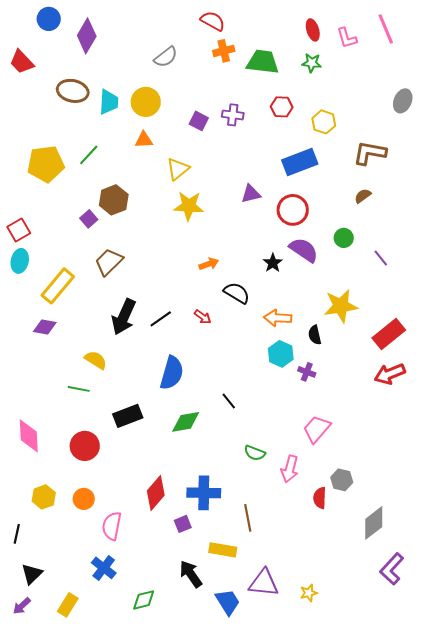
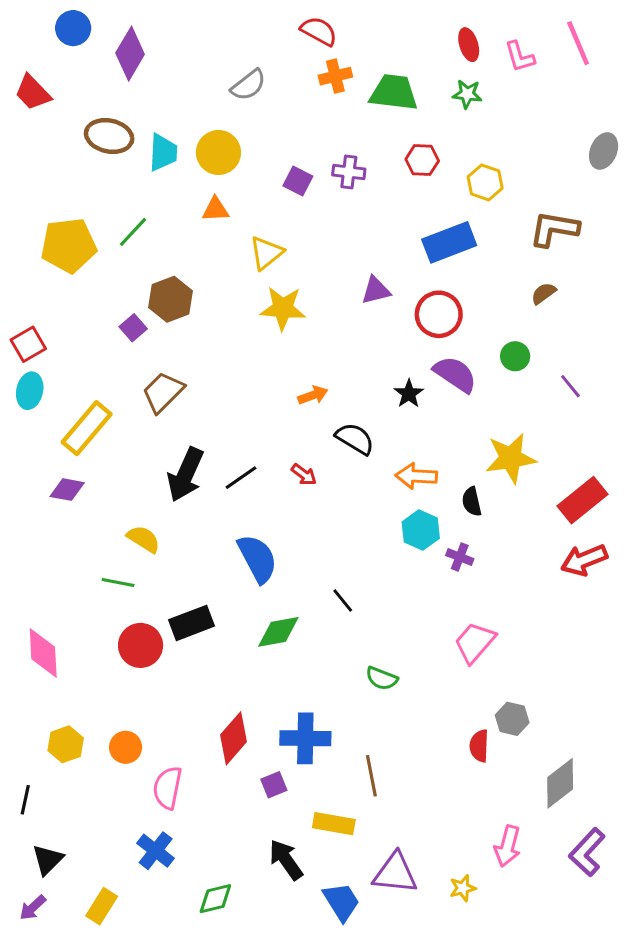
blue semicircle: (172, 373) -> (257, 559), turned -44
red circle: (85, 446) -> (141, 645), moved
pink arrow: (290, 469) -> (508, 846), moved

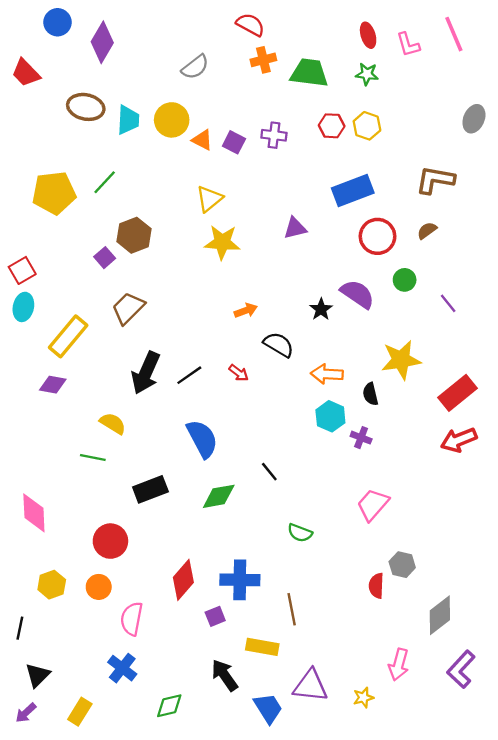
yellow hexagon: (485, 182) -> (367, 126), moved
orange triangle: (215, 209) -> (202, 140), moved, turned 30
red circle: (439, 314) -> (377, 236), moved
red circle: (141, 645) -> (110, 541), moved

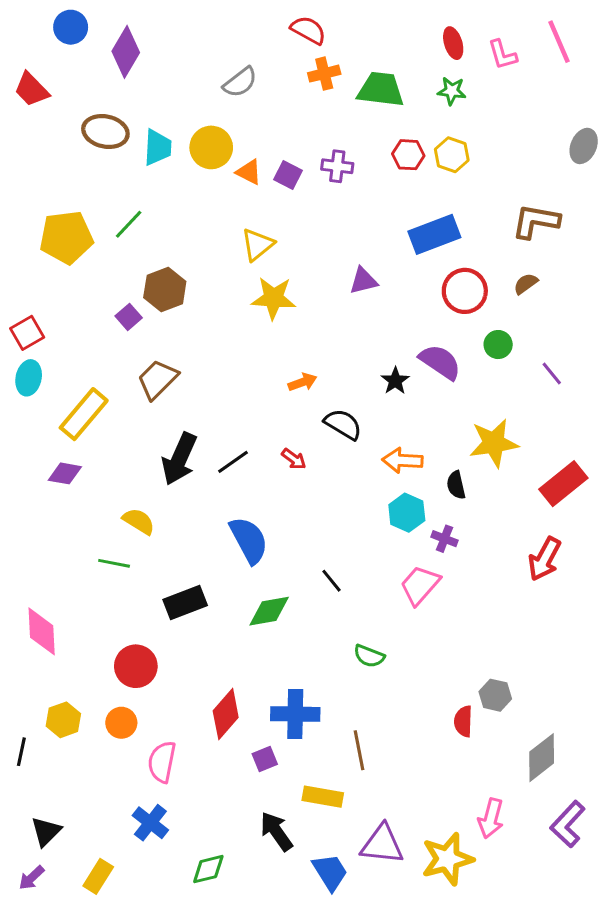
red arrow: (459, 440) -> (544, 559), moved, turned -40
pink trapezoid: (373, 505) -> (420, 585), moved
black line: (20, 628) -> (21, 752), moved
yellow star: (363, 698) -> (447, 859), size x2.0

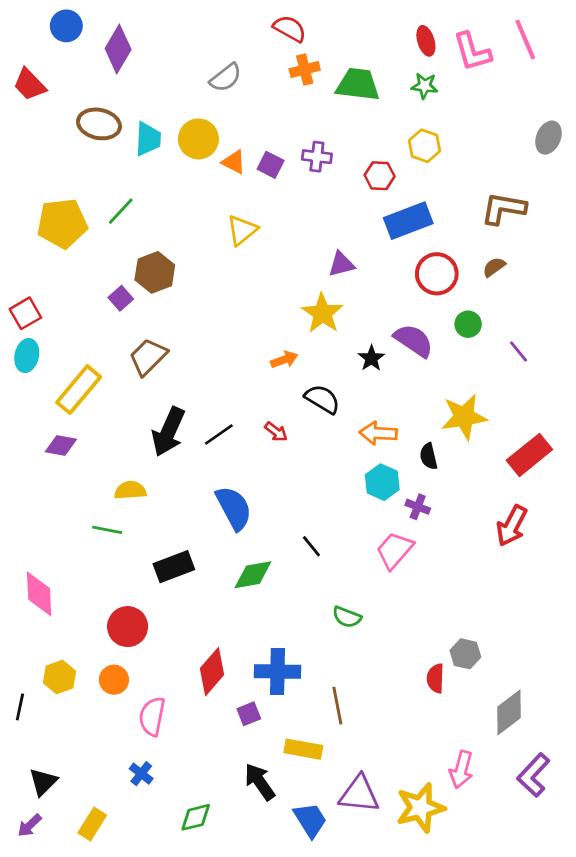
pink L-shape: (502, 55) -> (472, 52), size x1.4
red hexagon: (408, 155) -> (380, 176), moved
yellow star: (274, 298) -> (322, 313), moved, turned 30
yellow semicircle: (139, 521) -> (130, 490), turned -36
blue cross: (150, 823) -> (141, 774), size x0.7

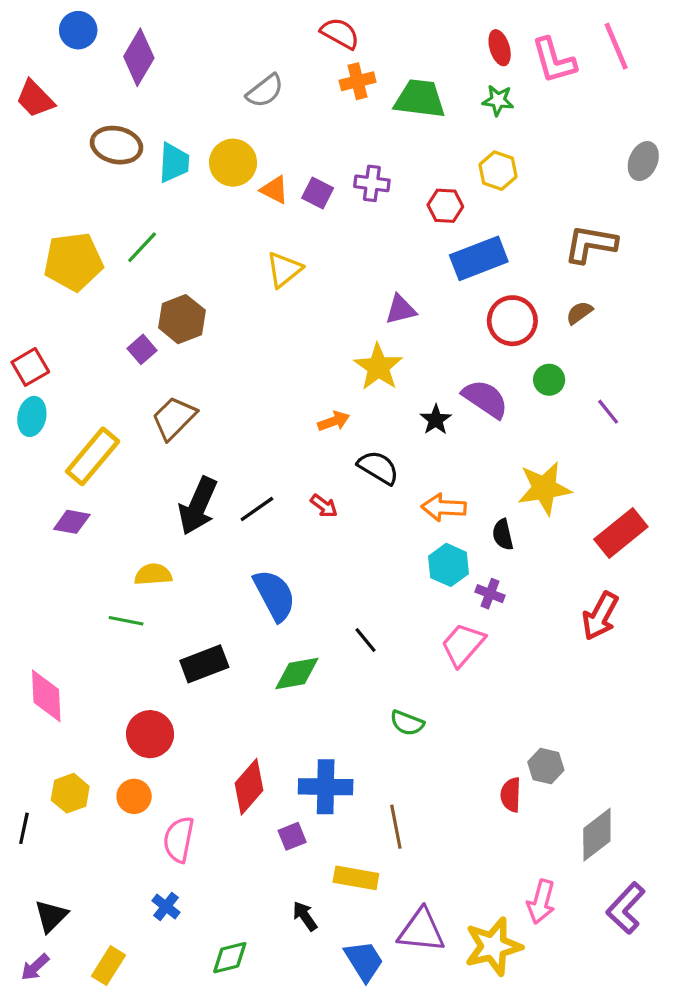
black arrow: (260, 782) -> (305, 916), size x0.7

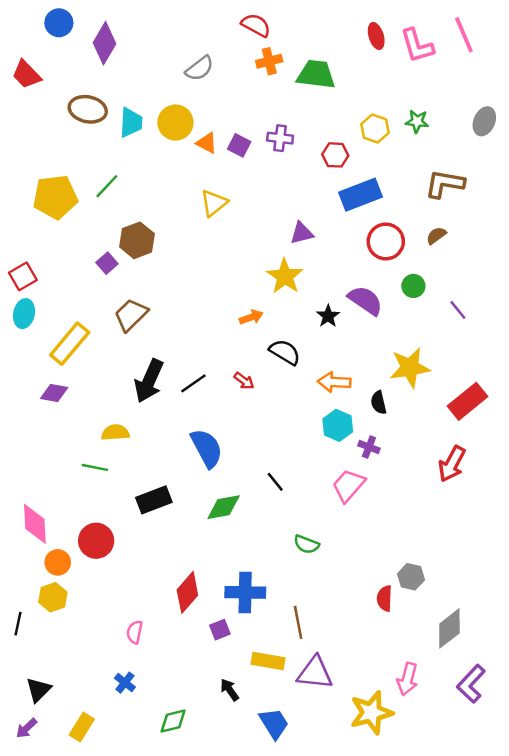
green star: (498, 100) -> (417, 121), moved
red circle: (150, 734) -> (96, 541), moved
orange circle: (134, 796) -> (58, 562), moved
pink semicircle: (179, 839) -> (135, 632), size x0.7
purple triangle: (421, 930) -> (315, 673), moved

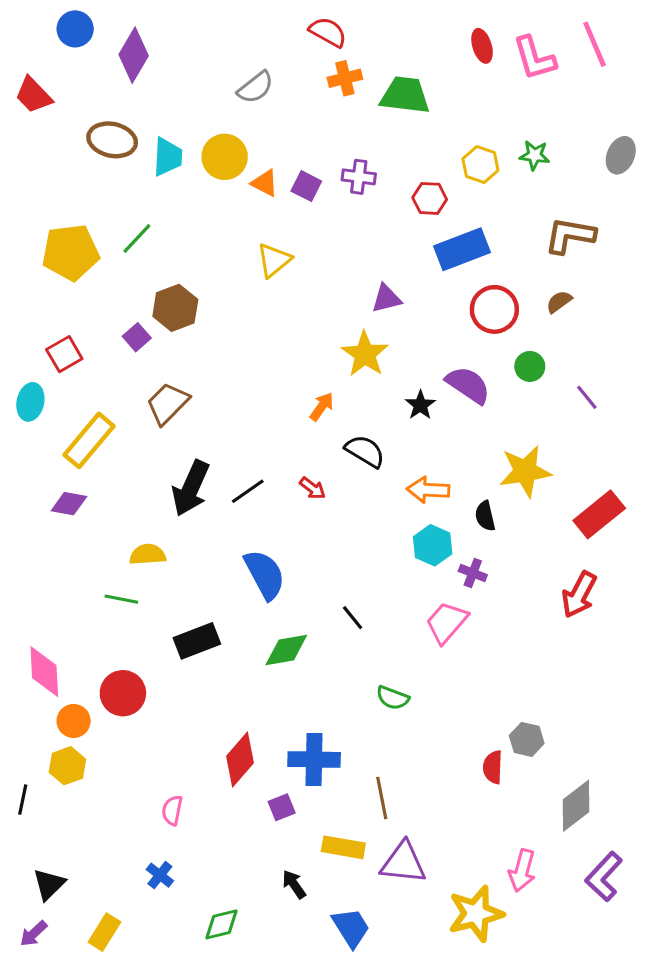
red square: (23, 276) -> (64, 354), moved
orange arrow: (251, 317) -> (322, 407), turned -35

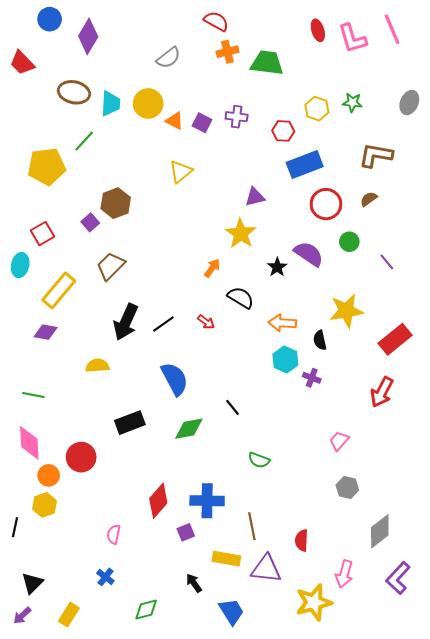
green line: (137, 239) -> (84, 141), moved
green line: (121, 599) -> (33, 395), moved
pink trapezoid: (447, 622) -> (339, 441), moved, size x0.7
red semicircle: (493, 767) -> (302, 540), moved

